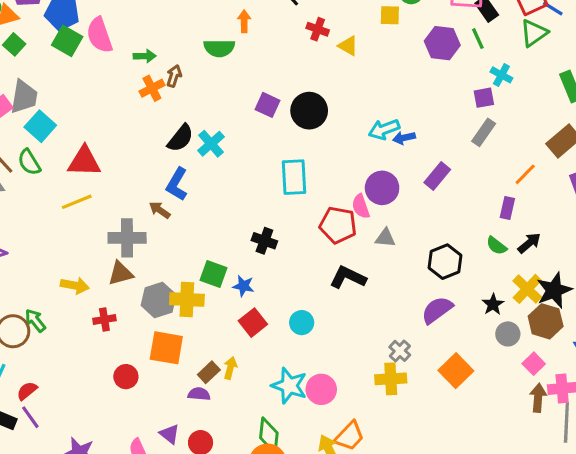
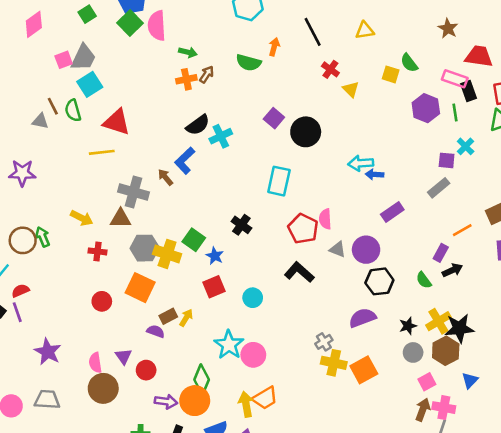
purple circle: (382, 188) -> (366, 250), moved
black arrow: (529, 243) -> (452, 270), moved
yellow cross: (391, 379) -> (334, 363), moved

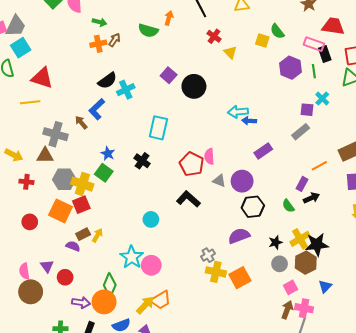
cyan rectangle: (279, 181) -> (158, 128), moved
blue star: (215, 256) -> (108, 154), moved
red square: (214, 287) -> (81, 205), moved
yellow arrow: (246, 404) -> (145, 305), turned 54

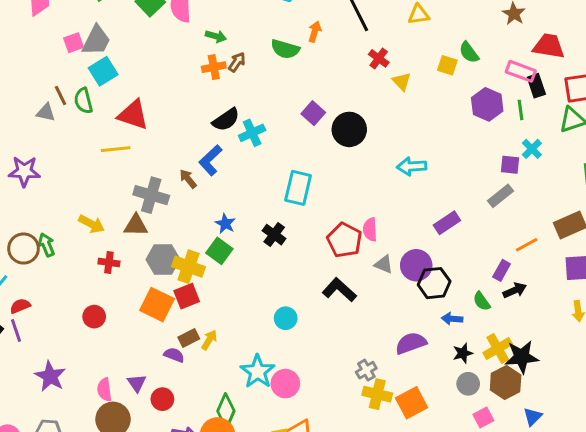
blue arrow: (249, 121) -> (452, 319), moved
black hexagon: (253, 207) -> (434, 283), moved
red circle: (30, 222) -> (94, 317), moved

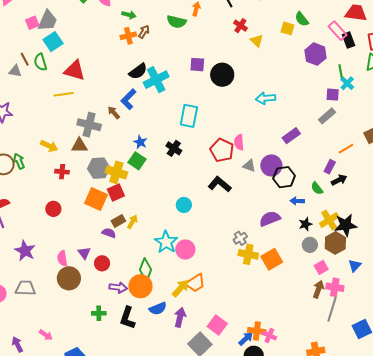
pink rectangle: (521, 71) -> (338, 31), turned 30
green line: (520, 110) -> (341, 71), moved
purple square: (313, 113) -> (197, 65), turned -35
cyan cross: (252, 133) -> (156, 80), size x1.4

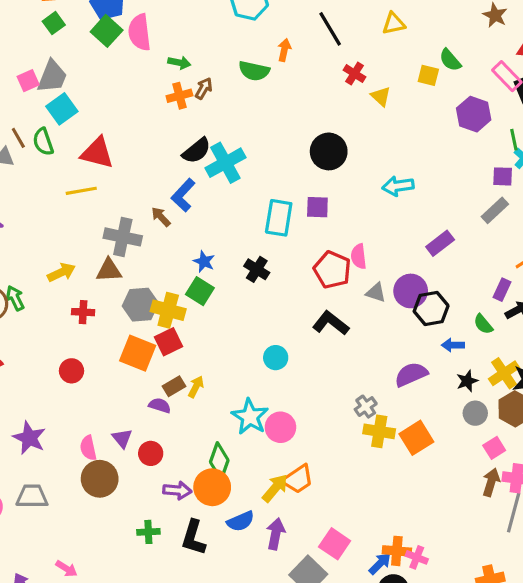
purple square: (197, 65) -> (317, 207), moved
yellow arrow: (49, 146) -> (61, 272), turned -48

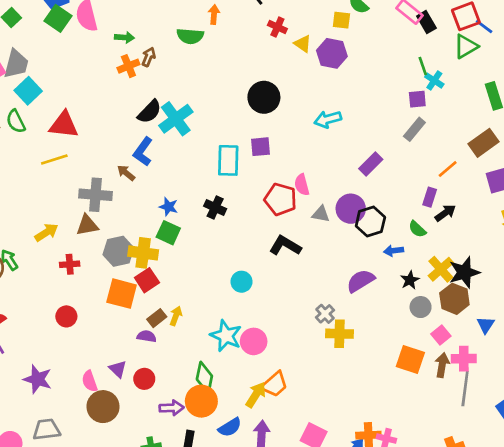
purple hexagon: (474, 114) -> (332, 53), moved
orange square: (416, 438) -> (410, 359), moved, turned -32

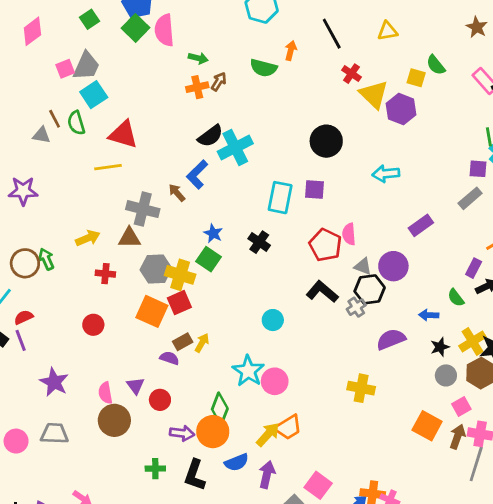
yellow triangle: (303, 44) -> (374, 94), size x1.6
black hexagon: (370, 222) -> (370, 289), moved
gray cross: (325, 314) -> (356, 307), moved

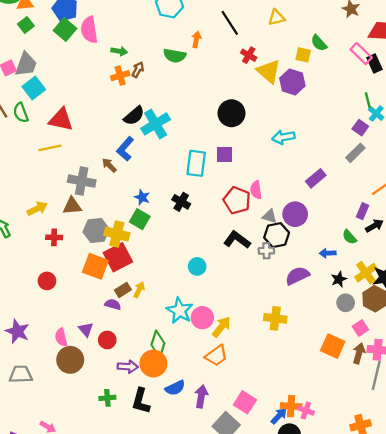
purple square: (478, 169) -> (360, 128), turned 35
red square: (179, 303) -> (118, 257), size x1.4
gray cross: (356, 307) -> (266, 251), turned 35
yellow arrow: (268, 434) -> (221, 327), moved

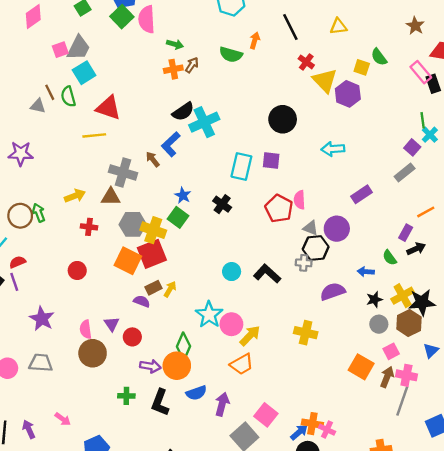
black L-shape: (237, 240) -> (267, 274), moved

